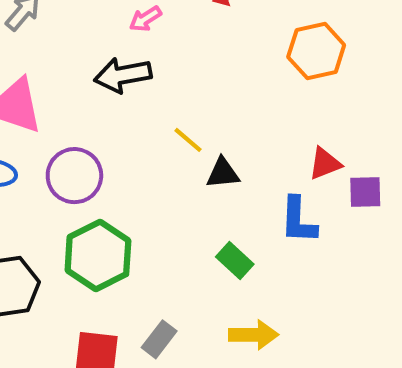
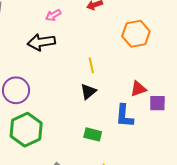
yellow line: (188, 140) -> (91, 65), moved, turned 35
black triangle: (223, 173) -> (88, 92), turned -36
green rectangle: (235, 261) -> (93, 134), turned -30

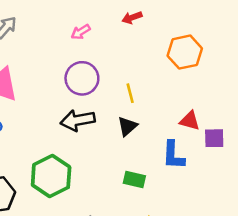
black arrow: (41, 42) -> (78, 120), moved
red triangle: (138, 89) -> (190, 121), turned 36
purple circle: (16, 90) -> (82, 78), moved

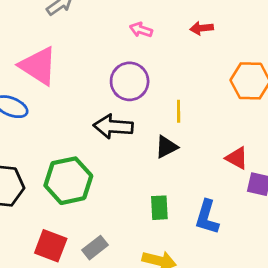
pink arrow: (81, 32) -> (141, 30), turned 36
blue L-shape: (173, 155) -> (207, 217), moved
green rectangle: (134, 180) -> (159, 208), turned 60

